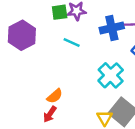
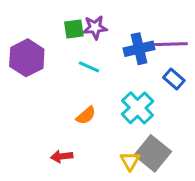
orange semicircle: (55, 96) -> (86, 115), moved
red arrow: (50, 114) -> (62, 156), turned 49

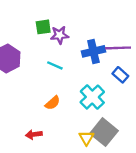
green square: (74, 29) -> (43, 27), moved

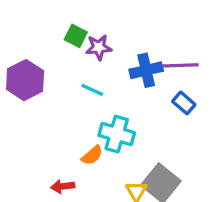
green square: (43, 27) -> (76, 36), turned 35
cyan cross: (92, 97) -> (117, 134), moved, turned -30
orange semicircle: (53, 103) -> (92, 155), moved

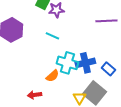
blue cross: (146, 70) -> (85, 63), moved
blue rectangle: (184, 103) -> (108, 69), moved

